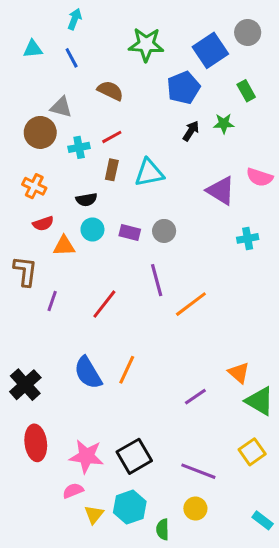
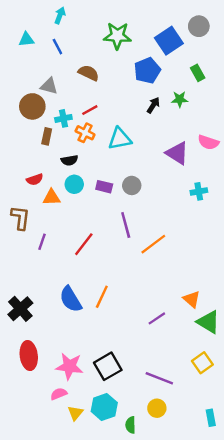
brown rectangle: (112, 170) -> (47, 136), moved
orange cross: (34, 186) -> (85, 133), moved
cyan rectangle: (263, 520) -> (211, 418), turned 42

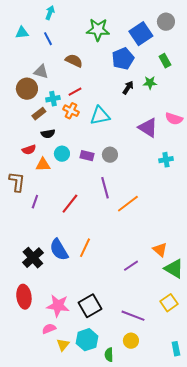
brown rectangle: (47, 136) -> (39, 114), turned 40
black semicircle: (69, 160) -> (48, 134), moved
black cross: (20, 309) -> (33, 258), moved

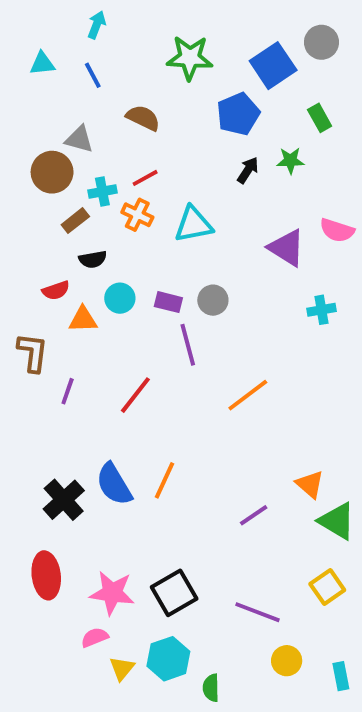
purple line: (105, 188) -> (188, 345), moved
yellow circle: (131, 341) -> (287, 661), moved

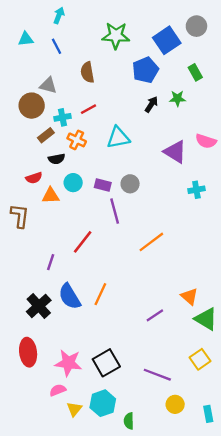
brown semicircle: (143, 118) -> (87, 72), turned -126
orange cross: (137, 215) -> (77, 140), moved
purple line: (68, 391) -> (51, 262), moved

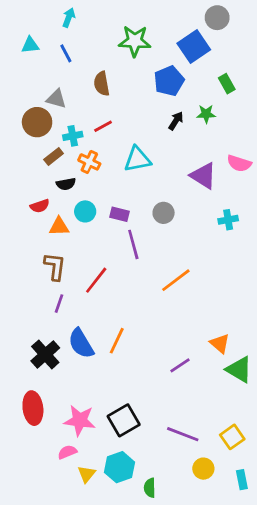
gray circle: (196, 26) -> (217, 18), moved
gray circle: (130, 184) -> (164, 213), moved
brown L-shape: (20, 216) -> (55, 266), moved
yellow square: (200, 359) -> (232, 437), moved

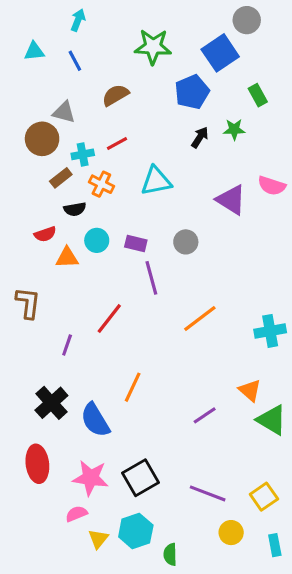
brown semicircle: (102, 84) -> (115, 95), turned 70
cyan cross: (228, 220) -> (270, 331), moved, size x1.4
brown L-shape: (55, 266) -> (28, 303), moved
blue semicircle: (81, 343) -> (95, 420), moved

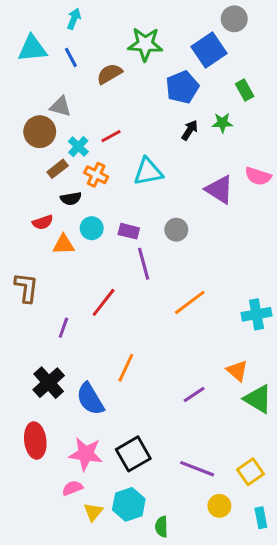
cyan triangle: (34, 51) -> (32, 49), size x1.5
brown semicircle: (115, 95) -> (109, 74), moved
cyan cross: (83, 154) -> (78, 147), turned -36

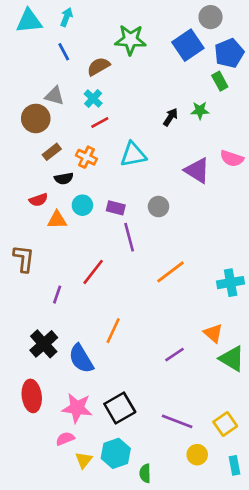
cyan triangle: (32, 49) -> (29, 21), moved
blue pentagon: (182, 87) -> (229, 53), moved
cyan cross: (78, 147) -> (93, 98), moved

